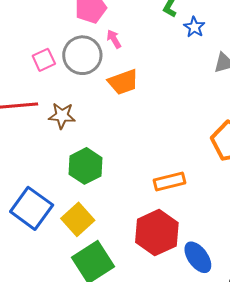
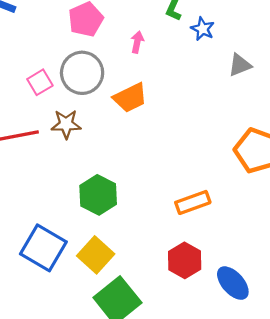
pink arrow: (114, 39) -> (137, 42), moved, turned 48
brown star: (62, 116) -> (66, 124), moved
red hexagon: (157, 233) -> (185, 260), size x0.7

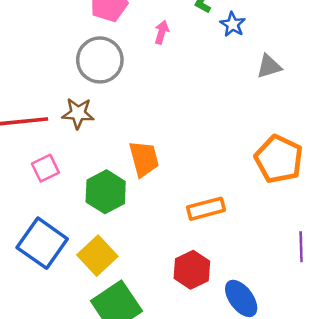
pink square: (40, 82) -> (45, 168), moved
orange trapezoid: (130, 98) -> (144, 159), moved, turned -84

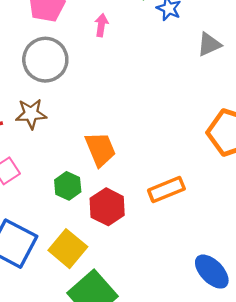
green hexagon: (106, 192) -> (68, 186), size x0.7
red hexagon: (192, 270) -> (107, 207), moved

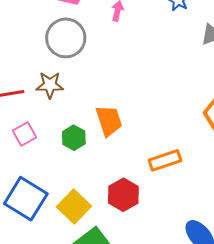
green hexagon: (68, 186) -> (74, 138), moved
red hexagon: (107, 207) -> (123, 195), moved

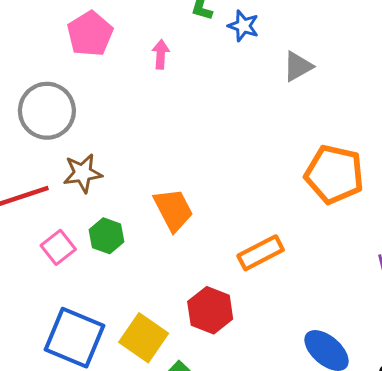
gray circle: (66, 38) -> (47, 111), moved
green hexagon: (74, 138) -> (107, 236), moved

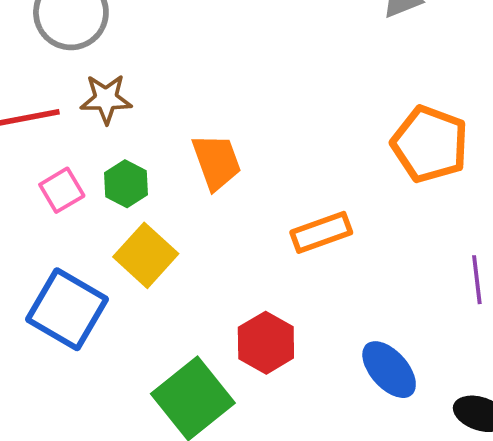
red hexagon: (210, 310) -> (266, 343), moved
yellow square: (144, 338) -> (146, 255), moved

